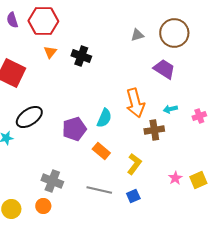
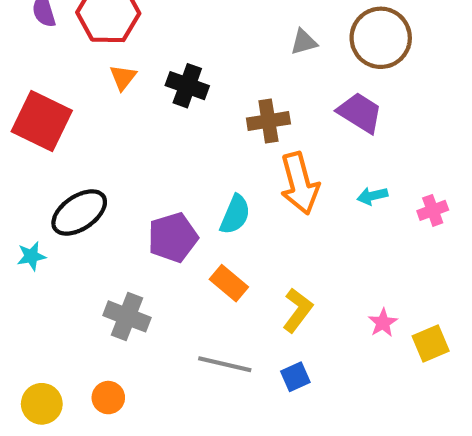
brown cross: (154, 130) -> (268, 121), moved
pink star: (175, 178) -> (383, 323), moved
gray cross: (52, 181) -> (127, 316), moved

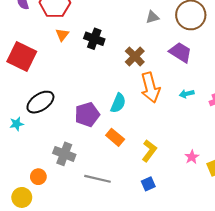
brown cross: (268, 121) -> (135, 56), turned -36
gray line: (225, 364) -> (97, 179), moved
orange circle: (108, 398) -> (38, 177), moved

